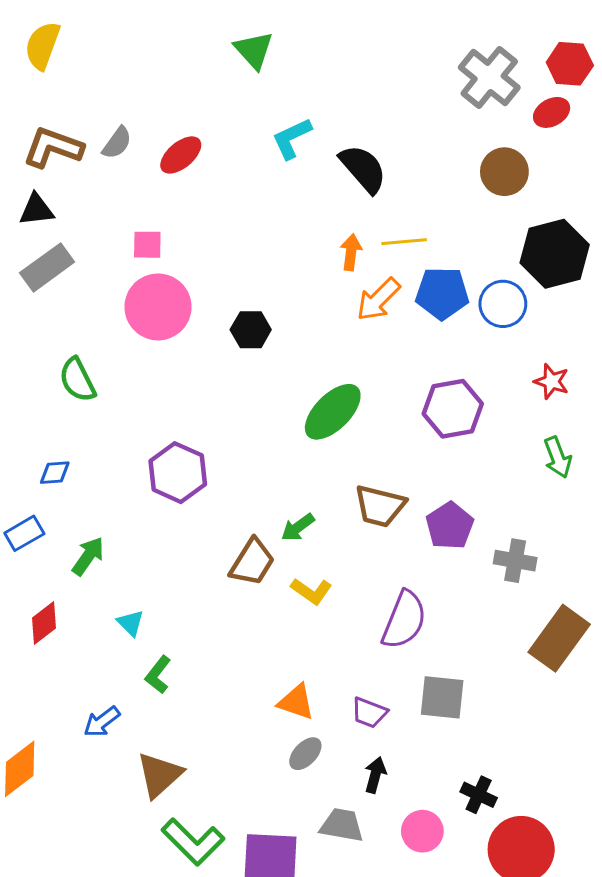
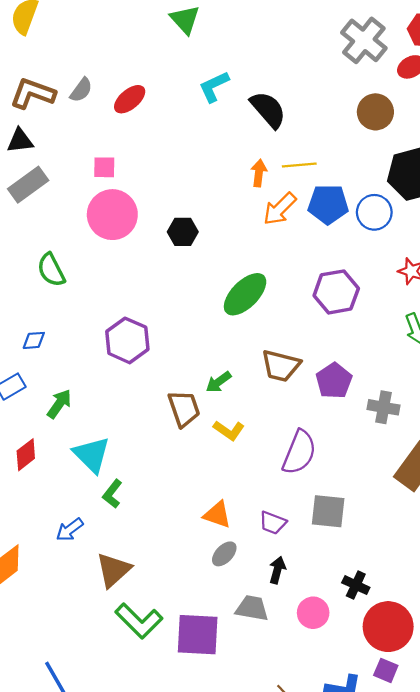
brown trapezoid: (252, 562) -> (184, 408), turned -51
cyan triangle: (131, 623) -> (92, 455), size x1.8

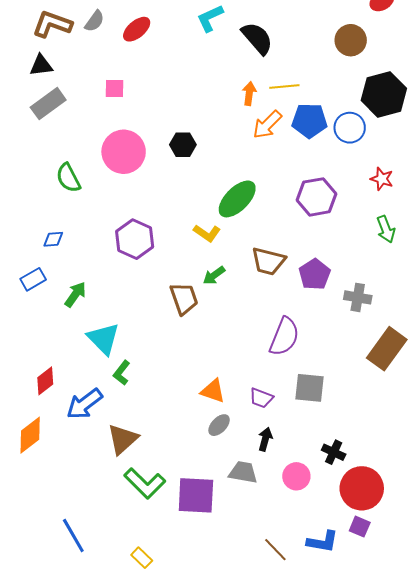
pink circle: (112, 215) -> (124, 152), moved
yellow L-shape: (229, 430) -> (207, 233), moved
red diamond: (26, 455) -> (45, 381), moved
blue arrow: (70, 530) -> (84, 404), size x1.5

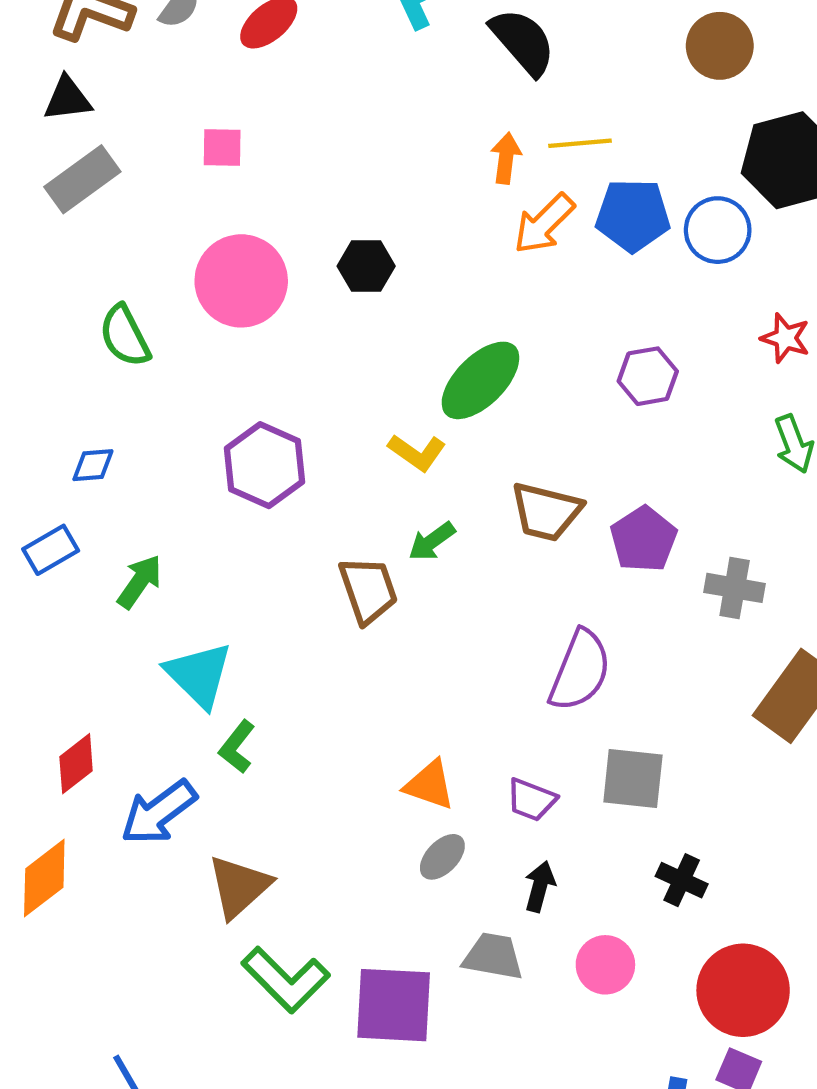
purple hexagon: (317, 197) -> (648, 376), size x0.7
black cross: (334, 452) -> (682, 880), moved

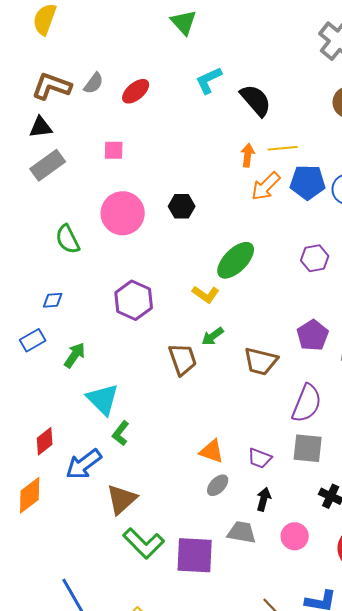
brown trapezoid: (546, 512) -> (261, 361), moved
purple semicircle: (580, 671) -> (307, 403), moved

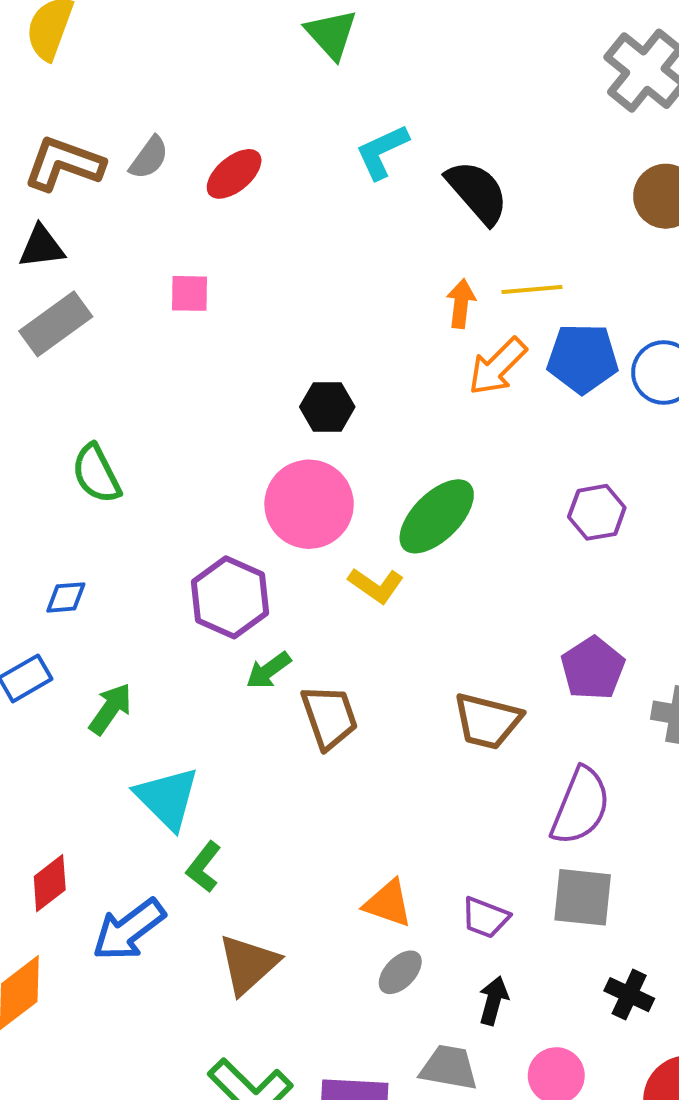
pink circle: (123, 213) -> (309, 504), moved
green arrow: (213, 336) -> (269, 670), moved
brown triangle: (122, 499) -> (248, 964), moved

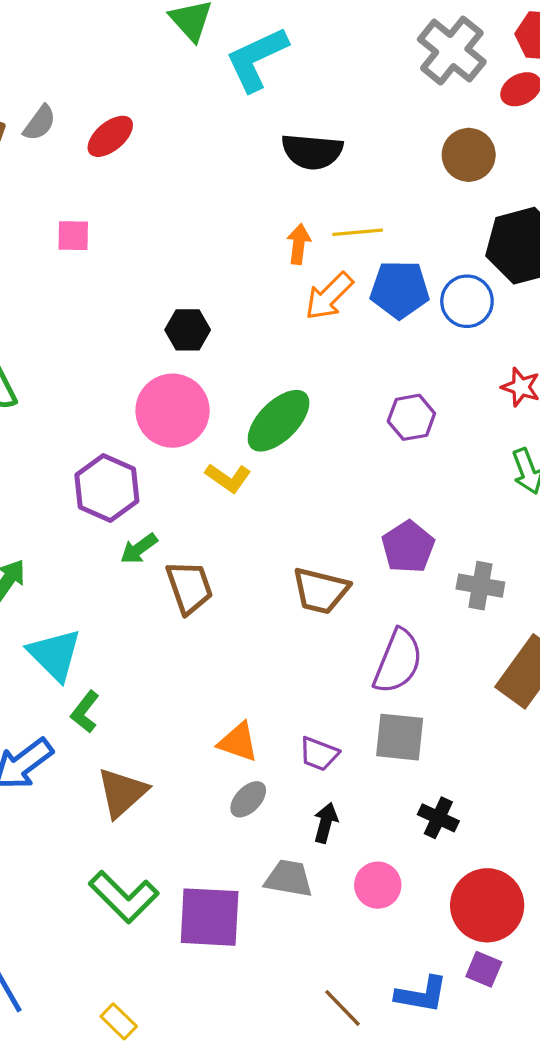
cyan L-shape: (382, 152) -> (257, 59), moved, size x1.4
black semicircle: (477, 192) -> (312, 152), turned 136

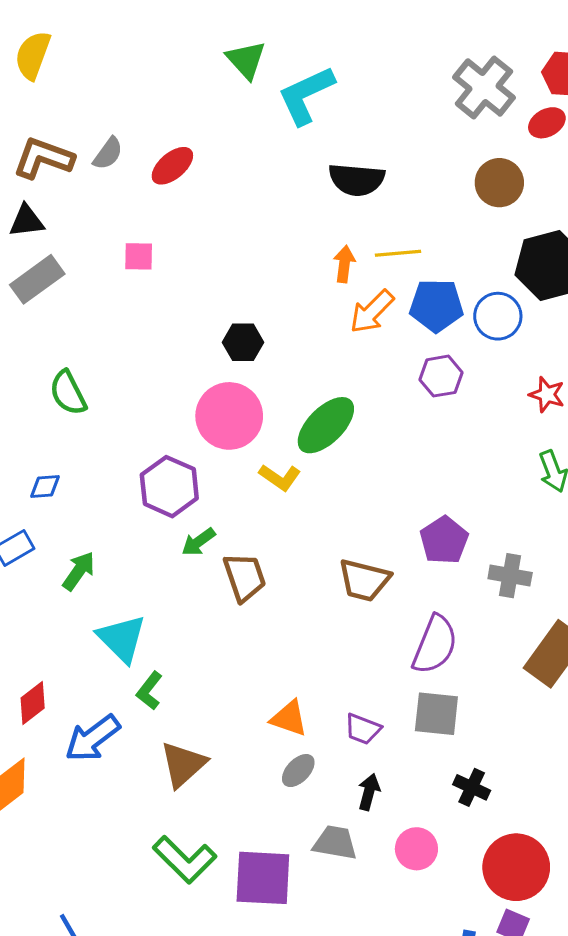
purple hexagon: (411, 417) -> (441, 376), moved

